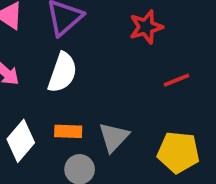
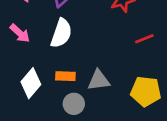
gray triangle: (114, 137) -> (99, 80), turned 40

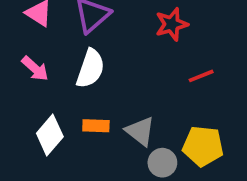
gray triangle: (99, 80) -> (140, 131), turned 45
gray circle: (74, 104) -> (162, 163), moved

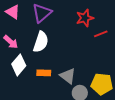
red line: (201, 76) -> (101, 34), moved
white diamond: (50, 135) -> (19, 65), moved

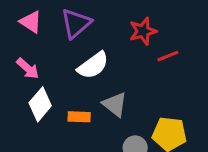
white semicircle: (41, 42) -> (93, 65), moved, turned 35
gray triangle: (68, 76) -> (115, 104), moved

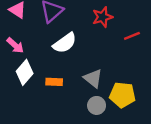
red line: (168, 56) -> (132, 36), moved
gray triangle: (115, 104) -> (93, 78), moved

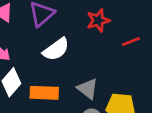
orange rectangle: (54, 82) -> (44, 93), size x1.5

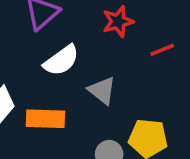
gray triangle: (88, 89) -> (102, 90), moved

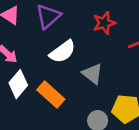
orange rectangle: (45, 119) -> (51, 95), turned 40

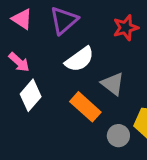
orange rectangle: (51, 95) -> (85, 107), moved

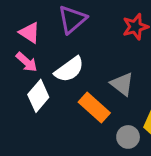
pink triangle: (22, 19) -> (30, 33), moved
white semicircle: (80, 59) -> (69, 69), moved

